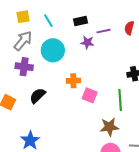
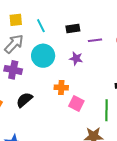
purple star: (87, 42) -> (76, 58), moved

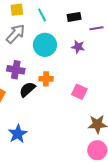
purple cross: (13, 70) -> (16, 70), moved
orange cross: (61, 88) -> (46, 79), moved

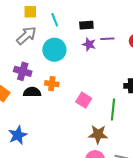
purple star: (78, 47) -> (89, 44), moved
black semicircle: (27, 89) -> (32, 92), turned 36

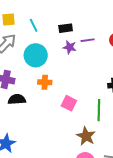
orange cross: (52, 84) -> (45, 82), moved
brown star: (98, 134) -> (86, 136), turned 30

